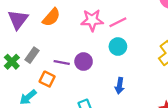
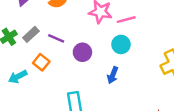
purple line: (62, 63) -> (56, 38), moved
blue arrow: (120, 86) -> (113, 75), moved

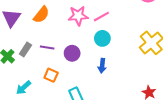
orange square: (41, 62) -> (51, 75), moved

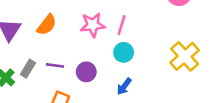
pink line: (101, 17) -> (122, 25), turned -42
blue arrow: (102, 66) -> (124, 86), turned 32

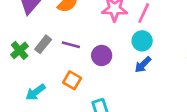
blue arrow: (124, 86) -> (143, 65), moved

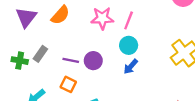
purple line: (71, 45) -> (71, 60), moved
green cross: (20, 50) -> (20, 61), turned -35

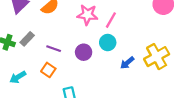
purple circle: (93, 61) -> (84, 52), moved
blue arrow: (131, 67) -> (127, 63), moved

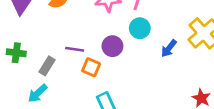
gray rectangle: (27, 39) -> (47, 66), moved
orange square: (48, 70) -> (91, 67), moved

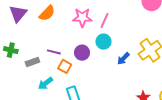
gray rectangle: (47, 66) -> (32, 62), turned 32
cyan arrow: (38, 93) -> (45, 83), moved

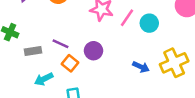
cyan circle: (103, 42) -> (149, 23), moved
blue arrow: (123, 59) -> (141, 67), turned -120

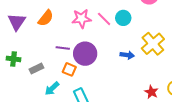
pink line: (127, 18) -> (104, 19), turned -63
purple line: (61, 44) -> (63, 48), moved
purple circle: (94, 51) -> (85, 54), size x1.5

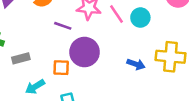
yellow cross: (153, 44) -> (170, 57), turned 35
purple line: (63, 48) -> (63, 26), moved
orange square: (69, 69) -> (61, 68), turned -32

